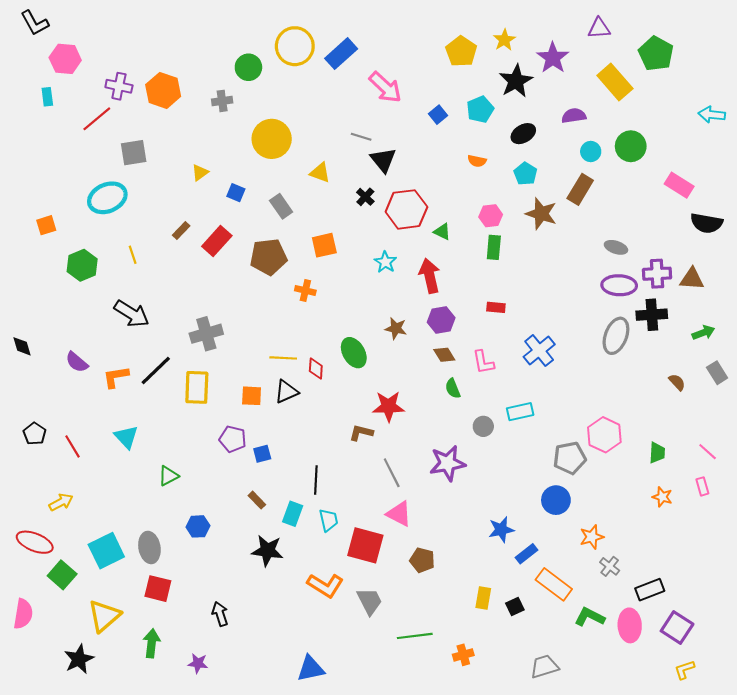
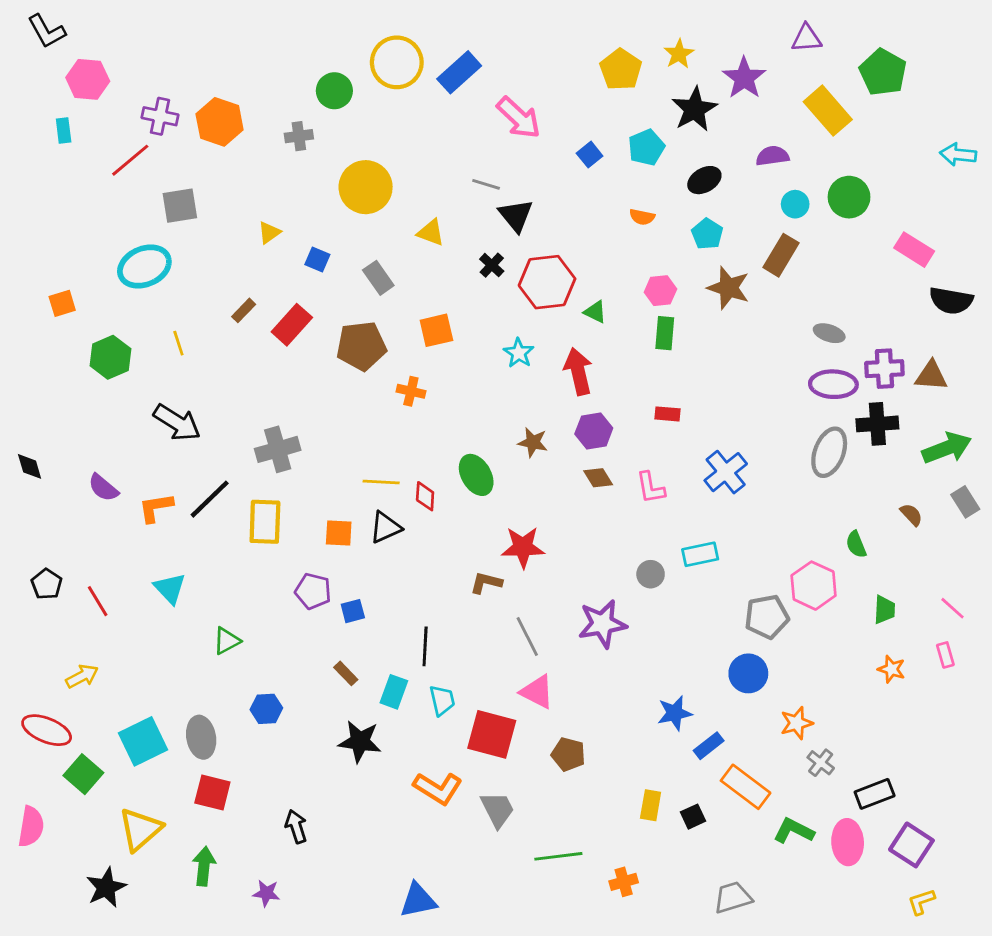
green arrow: (703, 333) -> (947, 448), size x1.6
green semicircle: (453, 388) -> (856, 544), moved

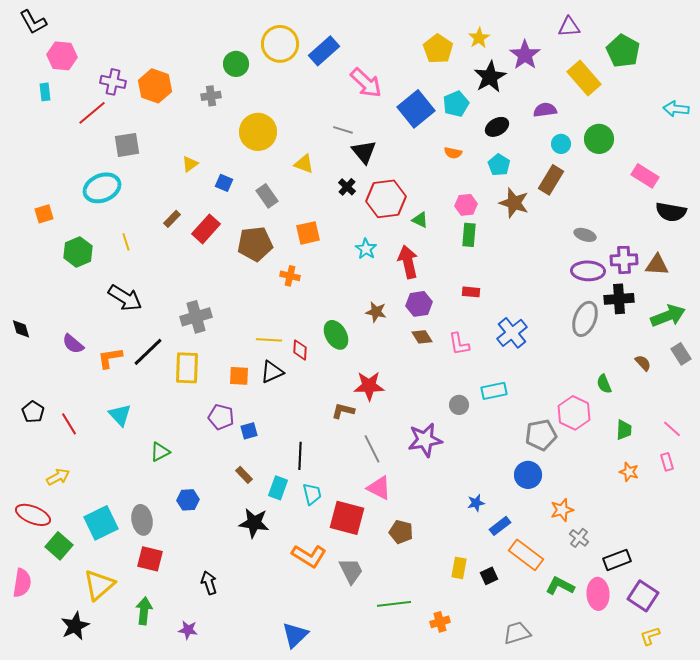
blue square: (590, 155) -> (416, 109), size x2.0
blue star: (675, 713) -> (476, 503), size x0.7
blue triangle: (418, 900) -> (295, 635), turned -32

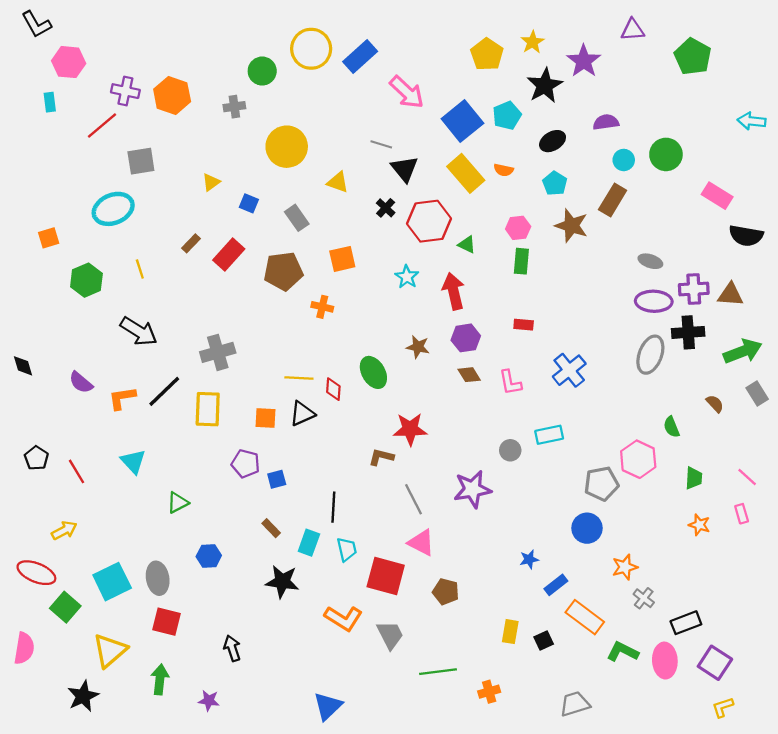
yellow rectangle: (584, 78) -> (466, 173), moved

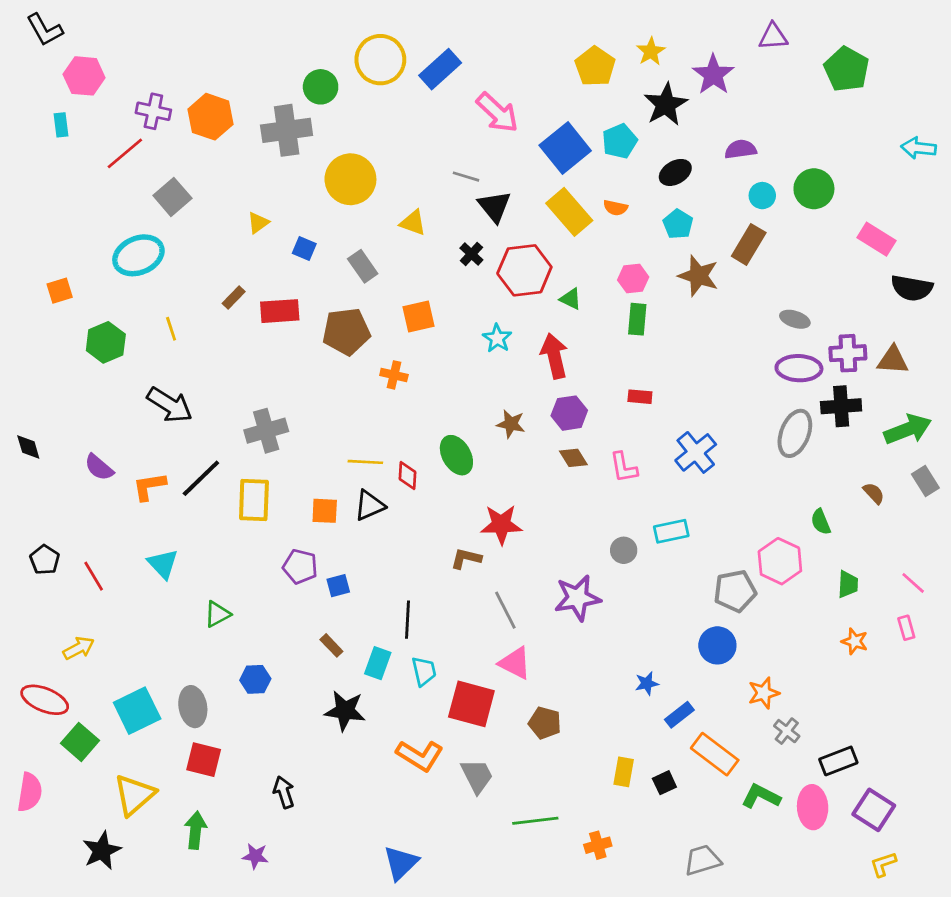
gray cross: (234, 107) -> (287, 130), size x1.8
gray square: (141, 161) -> (172, 197), turned -32
red rectangle: (229, 255) -> (280, 311), turned 44

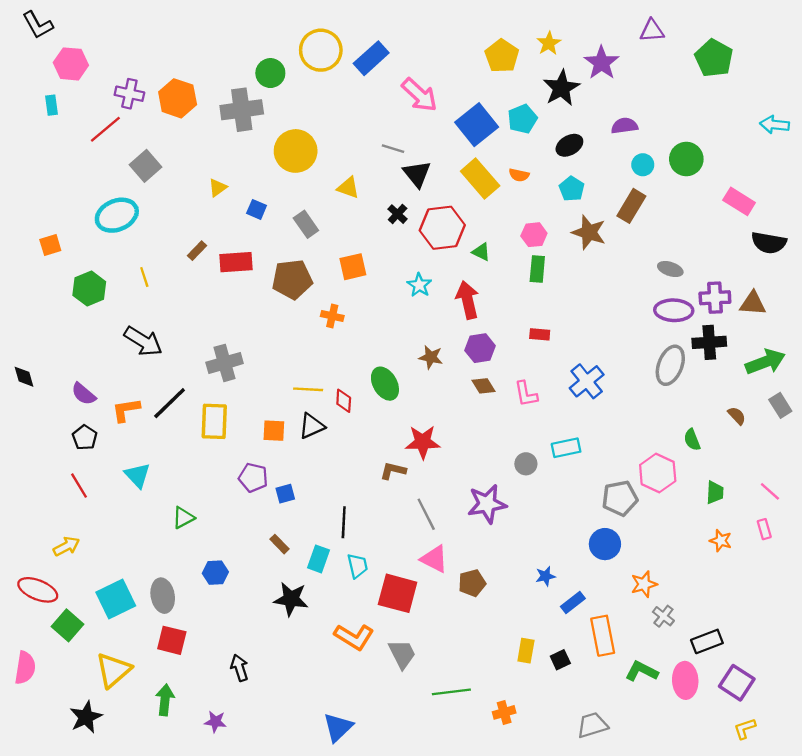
black pentagon: (45, 560) -> (85, 437), moved
brown pentagon: (545, 723) -> (472, 583), moved, turned -30
orange rectangle: (715, 754) -> (603, 636), turned 42

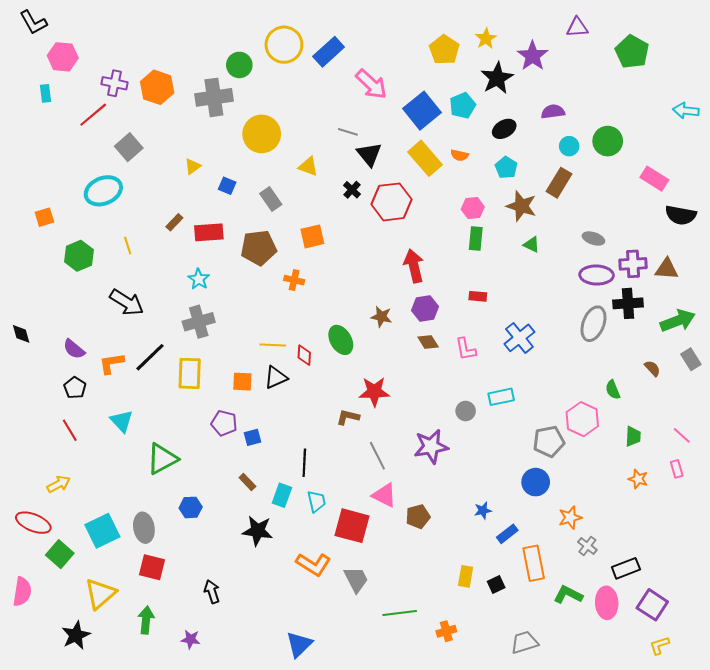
green triangle: (481, 252) -> (532, 245), moved
cyan star: (419, 285) -> (199, 279), moved
green triangle: (183, 518) -> (162, 459), size x1.6

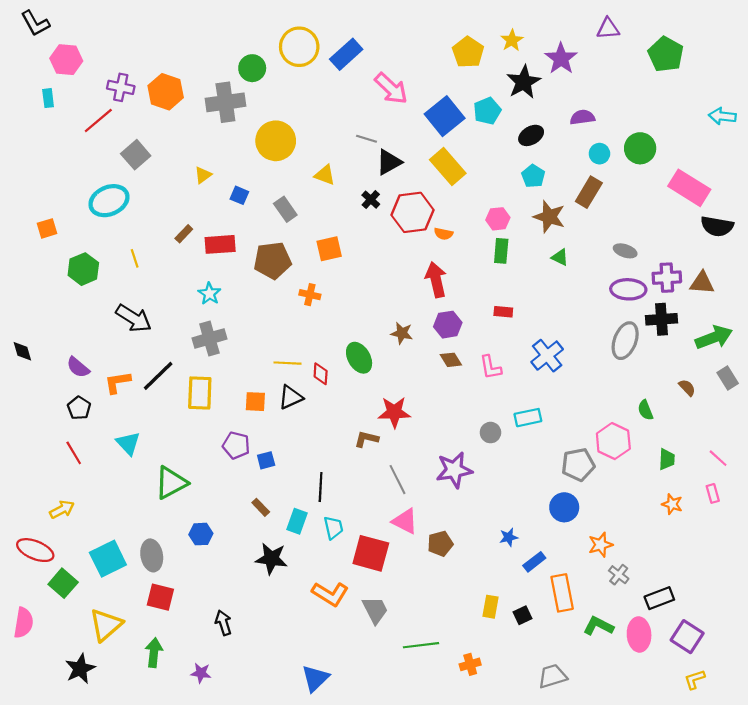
black triangle: (369, 154) -> (389, 162), turned 40
orange semicircle: (460, 155) -> (443, 234), moved
pink rectangle: (654, 179) -> (689, 188), size x1.4

